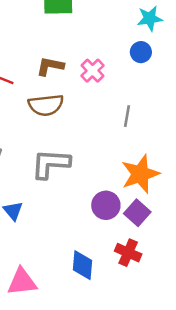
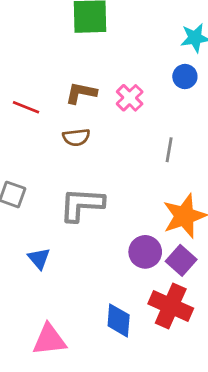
brown semicircle: (46, 105) -> (76, 137), size x0.7
red cross: (128, 253) -> (171, 306), size x1.4

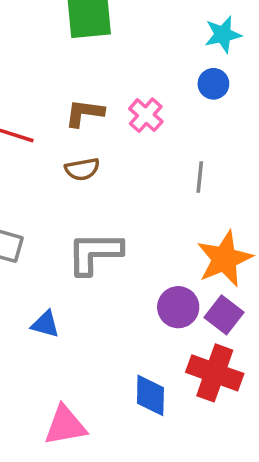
blue triangle: (39, 258) -> (45, 324), turned -30

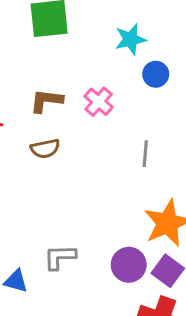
cyan star: (223, 34) -> (130, 39), moved
gray L-shape: (95, 253) -> (60, 257), moved, size x0.7

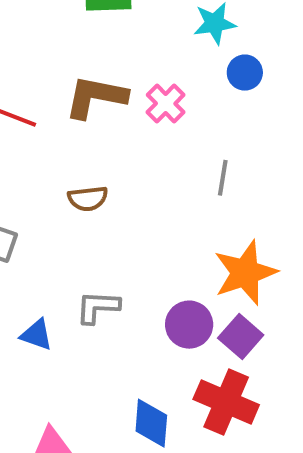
brown L-shape: (46, 101) -> (96, 97), size x1.4
brown semicircle: (45, 149) -> (88, 199), moved

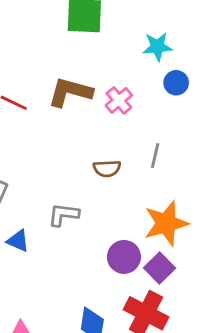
brown semicircle: (88, 199) -> (107, 169), moved
gray L-shape: (98, 307) -> (63, 215), moved
blue triangle: (37, 335) -> (18, 241), moved

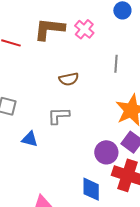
brown semicircle: (107, 169) -> (69, 79), moved
purple circle: (124, 257) -> (106, 152), moved

